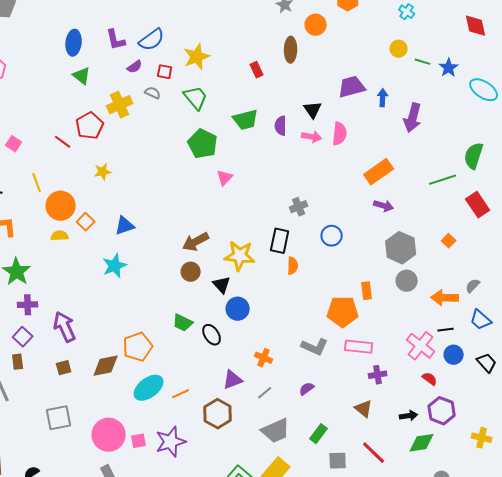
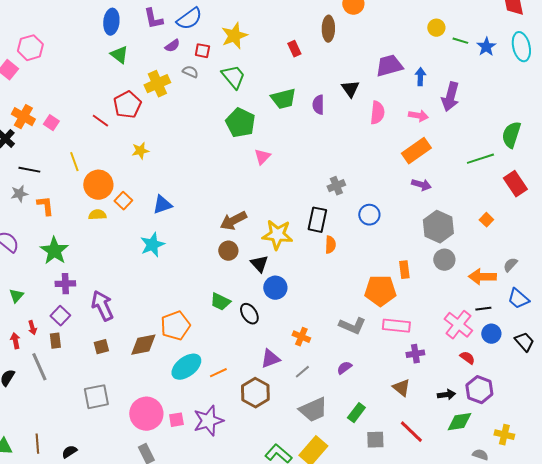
cyan ellipse: (484, 90) -> (521, 47), moved, turned 44
pink arrow: (312, 137) -> (418, 116), moved
yellow cross: (482, 438) -> (504, 435), moved

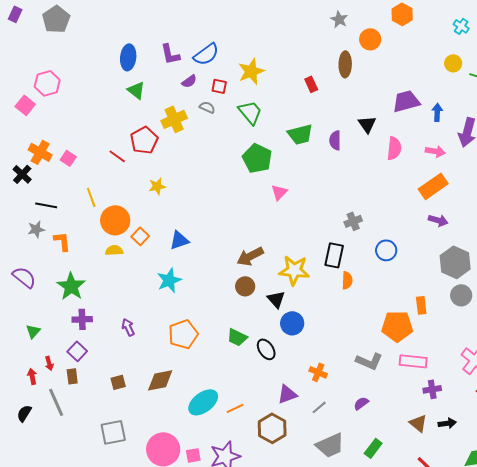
purple arrow: (102, 306) -> (128, 327), moved, size x0.6
orange pentagon: (175, 326) -> (183, 334), moved
black arrow: (446, 395) -> (447, 423), moved

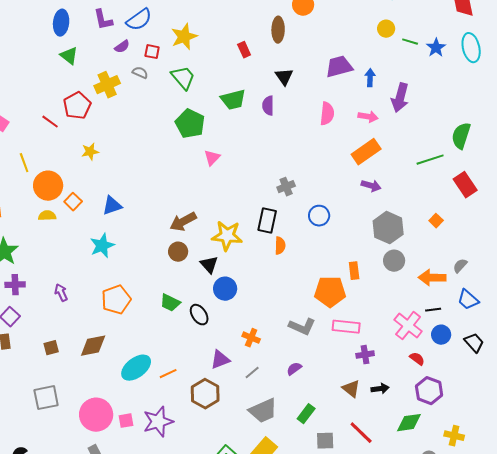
black triangle: (367, 124) -> (284, 77), moved

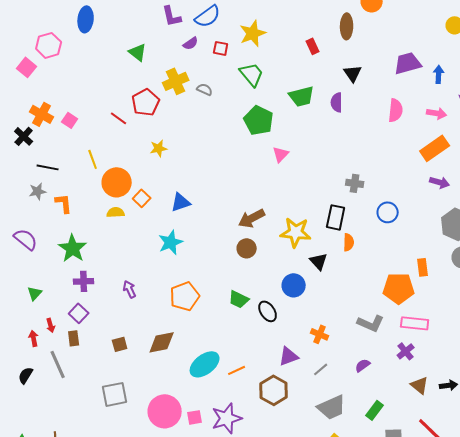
blue ellipse: (61, 23) -> (86, 19), moved
gray semicircle: (140, 73) -> (205, 89), moved
gray cross: (286, 187) -> (355, 183), turned 30
black triangle: (209, 265) -> (319, 261), moved
purple cross: (365, 355) -> (406, 351), moved, turned -30

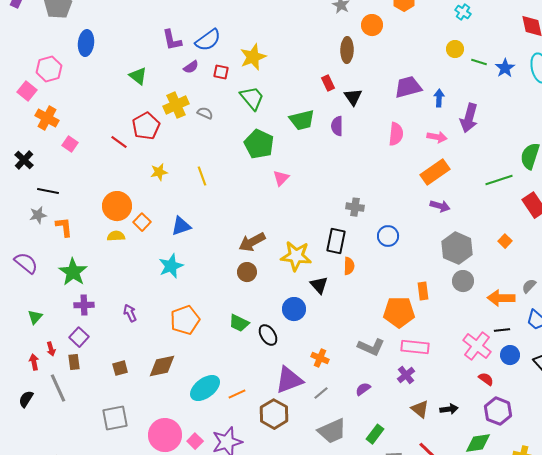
red rectangle: (313, 46) -> (328, 83), moved
orange cross: (42, 114) -> (47, 118), moved
yellow line: (93, 159) -> (202, 176), moved
purple triangle: (289, 356) -> (289, 380), size x1.4
pink square: (195, 417) -> (195, 441), turned -35

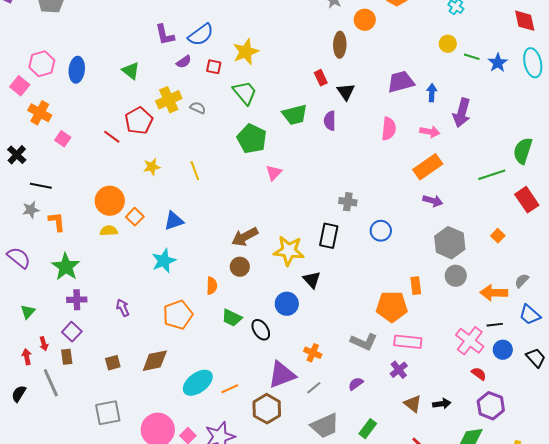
blue ellipse: (86, 43) -> (77, 70), moved
orange semicircle: (349, 266) -> (212, 286), moved

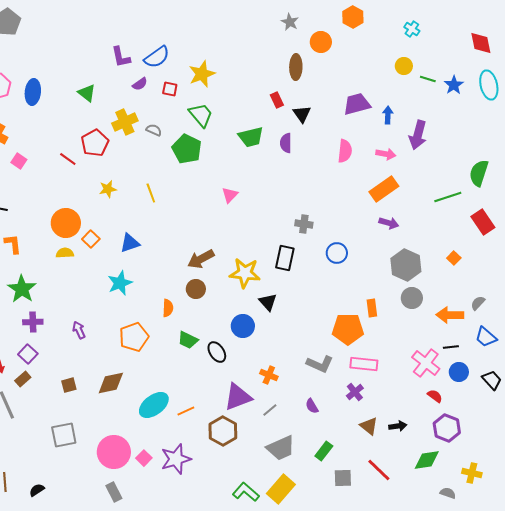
green pentagon: (252, 139) -> (187, 149), moved
brown rectangle: (67, 357) -> (23, 379), turned 56
purple semicircle: (356, 384) -> (312, 406), turned -84

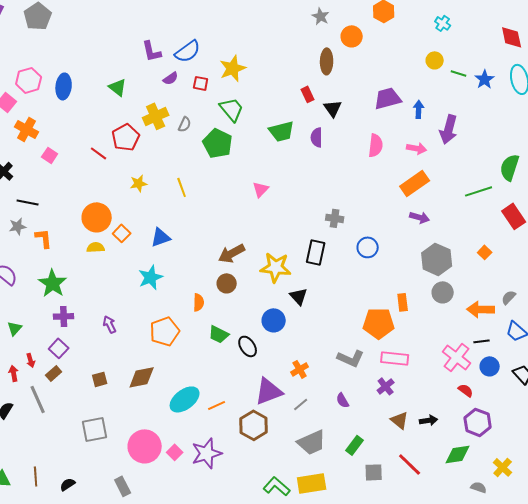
gray semicircle: (154, 130) -> (185, 124), turned 91
orange cross: (269, 375) -> (300, 369), turned 36
yellow cross: (472, 473) -> (503, 467), turned 30
yellow rectangle: (281, 489) -> (312, 483), turned 40
gray rectangle: (114, 492) -> (123, 486), moved

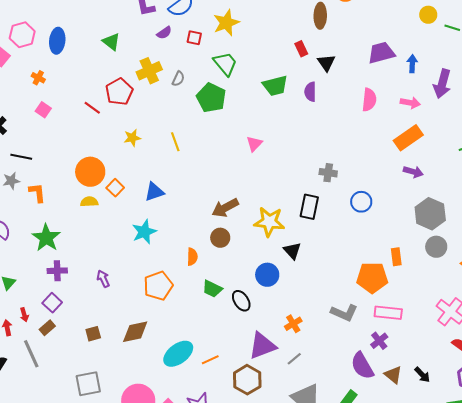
orange cross: (27, 129) -> (38, 78), moved, size x0.6
purple semicircle: (343, 400) -> (362, 366), moved, size x1.8
black arrow: (429, 420) -> (422, 375), turned 54

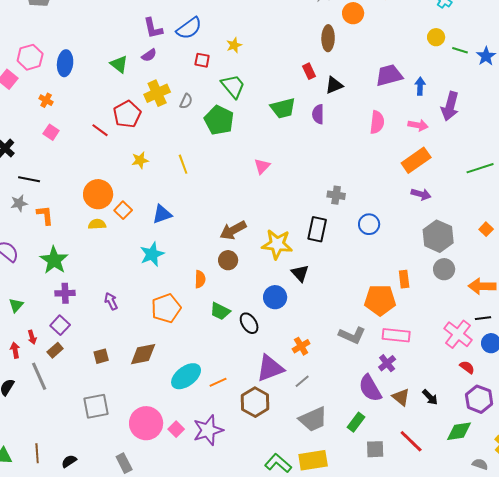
yellow star: (226, 23) -> (234, 45), size x0.6
purple semicircle: (164, 33) -> (149, 55), moved
black triangle: (326, 63) -> (334, 85), turned 42

